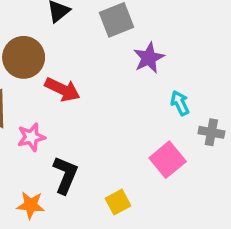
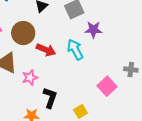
purple star: (149, 58) -> (93, 30), turned 30
cyan arrow: (180, 103) -> (75, 50), moved, size x1.5

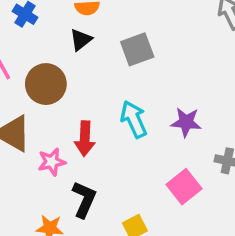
purple star: (93, 30) -> (186, 122), moved
red arrow: (46, 50) -> (85, 138), moved, turned 66

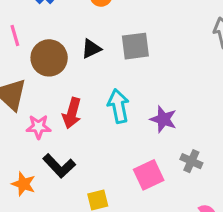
black triangle: (81, 40) -> (91, 49), moved
black L-shape: (84, 199) -> (59, 166), turned 100

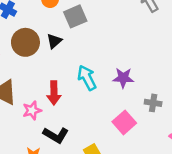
gray square: (135, 46) -> (75, 16), moved
brown circle: (49, 58) -> (25, 42), moved

